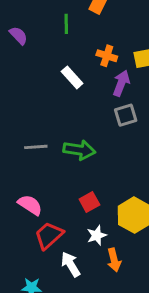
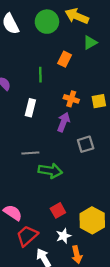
white rectangle: (72, 77) -> (30, 108), moved, turned 56
purple arrow: (121, 83) -> (64, 122), moved
gray line: (36, 147) -> (30, 153), moved

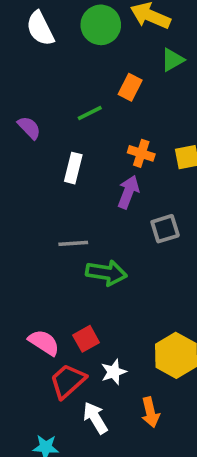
green line: (40, 75) -> (90, 113), turned 64
red square: (58, 210) -> (86, 339), moved
white star: (64, 236) -> (114, 372), moved

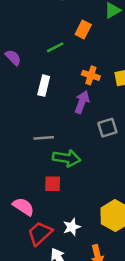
red square: (86, 339) -> (53, 184), moved, turned 30

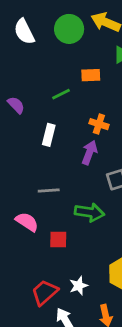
orange rectangle: (83, 29) -> (91, 75), turned 60
green arrow: (67, 158) -> (89, 212), moved
pink semicircle: (23, 207) -> (27, 222), moved

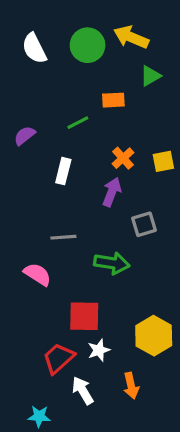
purple semicircle: (16, 105) -> (25, 136), turned -84
orange cross: (99, 124) -> (123, 158), turned 30
red square: (58, 239) -> (84, 316), moved, size x1.5

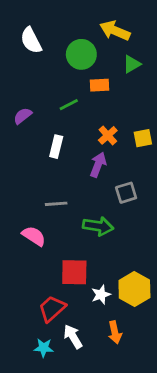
green circle: (88, 45) -> (81, 54), moved
white star: (99, 350) -> (101, 295), moved
cyan star: (39, 416) -> (44, 348), moved

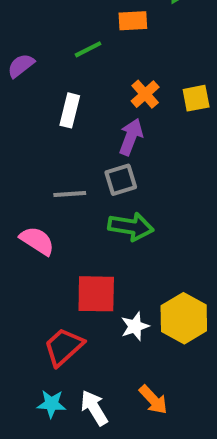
gray square: (126, 193) -> (121, 180), moved
orange arrow: (115, 332) -> (153, 400), moved, turned -30
white arrow: (73, 337) -> (94, 408), moved

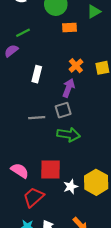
green line: (88, 49) -> (23, 33), moved
pink semicircle: (37, 241) -> (20, 171), moved

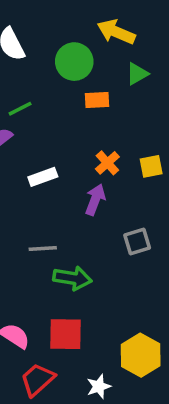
white rectangle: (37, 74) -> (43, 177), turned 56
gray square: (63, 110) -> (137, 241), moved
green arrow: (69, 135) -> (72, 278), moved
white star: (71, 187) -> (99, 387), moved

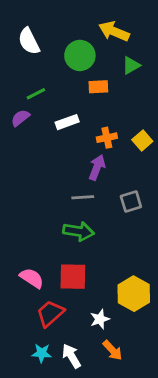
orange cross: (107, 163) -> (107, 138), turned 30
yellow square: (151, 166) -> (142, 141), turned -30
white rectangle: (43, 177) -> (67, 122), moved
gray line: (43, 248) -> (83, 197), moved

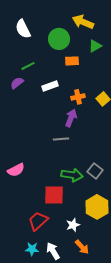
gray square: (131, 201) -> (95, 171), moved, turned -35
green arrow: (79, 231) -> (72, 175), moved
pink semicircle: (32, 278) -> (16, 170), moved, turned 120

